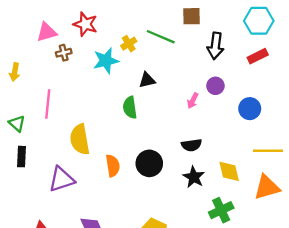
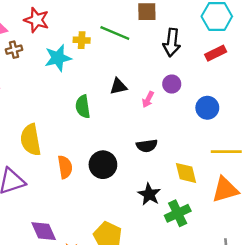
yellow cross: (129, 44) -> (82, 40), turned 35
black triangle: (147, 80) -> (118, 86), moved
black star: (194, 177) -> (149, 194), moved

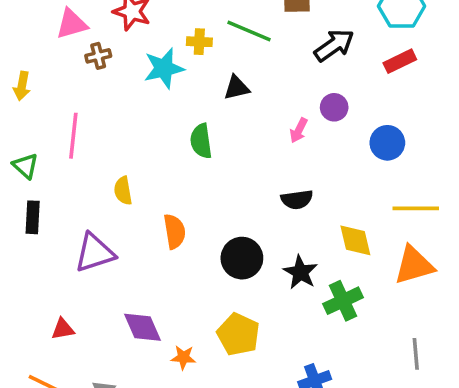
black arrow: (172, 43) -> (334, 45), turned -132
black triangle: (118, 86) -> (237, 88), moved
yellow semicircle: (31, 140) -> (123, 191), size x0.6
black circle: (103, 165) -> (242, 258), moved

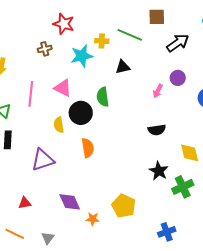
pink triangle: (72, 24) -> (63, 88), moved, turned 42
black circle: (242, 258) -> (81, 113), moved

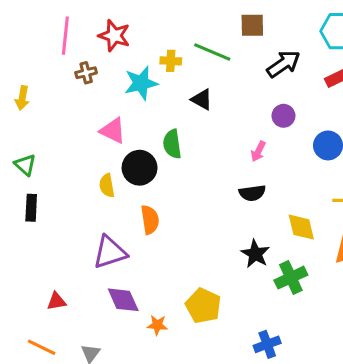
black triangle: (123, 67) -> (202, 99), turned 42
pink arrow: (158, 91) -> (258, 151), moved
pink line: (31, 94) -> (65, 36), moved
purple triangle: (43, 160) -> (110, 252), moved

